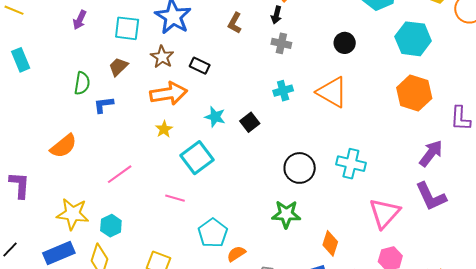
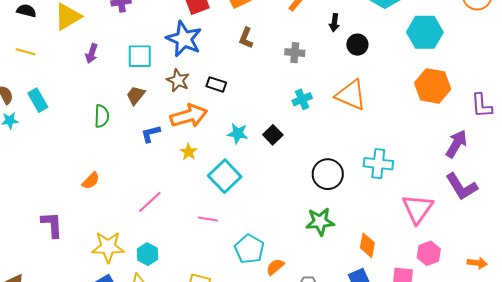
black arrow: (276, 15) -> (334, 23), moved
blue L-shape: (104, 105) -> (151, 134), moved
orange semicircle: (64, 146) -> (91, 181), size x0.7

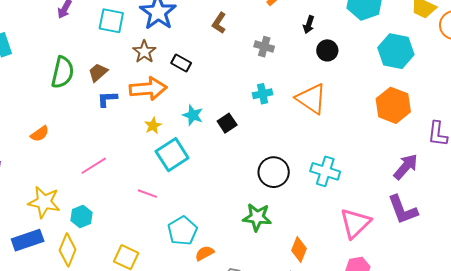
brown trapezoid: (136, 95) -> (98, 72), moved
green semicircle: (102, 116) -> (63, 72), size x1.4
yellow star: (188, 152) -> (153, 126), moved

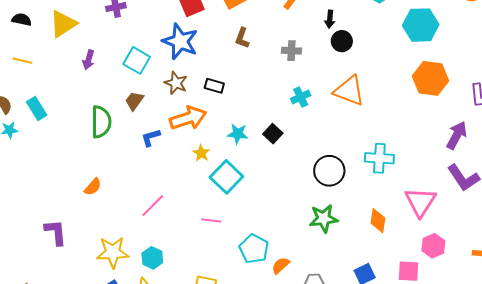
cyan square: (111, 21) -> (137, 60), turned 32
black circle: (327, 50) -> (342, 41), moved
brown trapezoid: (98, 72) -> (134, 101), moved
orange diamond: (299, 249) -> (378, 221), moved

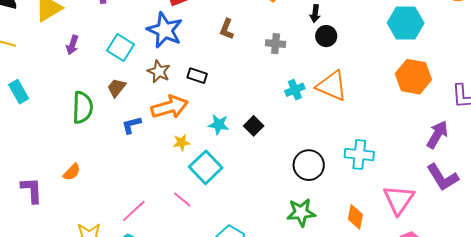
cyan cross: (301, 97) -> (295, 90), moved
yellow star: (201, 153) -> (181, 142), turned 30
pink line: (153, 206) -> (134, 211), moved
pink line: (211, 220) -> (182, 200), moved, turned 30
purple L-shape: (56, 232) -> (32, 190), moved

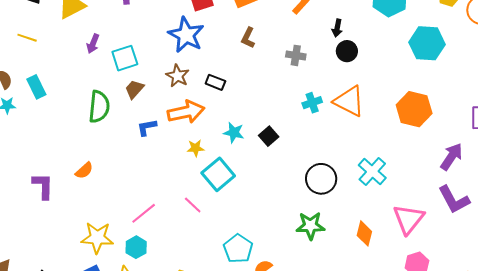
cyan square: (121, 47) -> (125, 58), moved, turned 36
orange hexagon: (413, 77) -> (414, 109), moved
cyan cross: (359, 155) -> (372, 172), turned 32

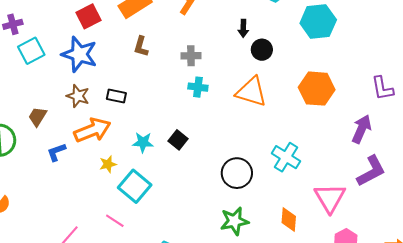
black arrow: (337, 28) -> (243, 28), moved
black circle: (347, 51) -> (262, 50), moved
cyan square: (125, 58) -> (31, 51), moved
cyan cross: (312, 103) -> (198, 87), moved, turned 36
purple L-shape: (454, 200) -> (371, 171), turned -80

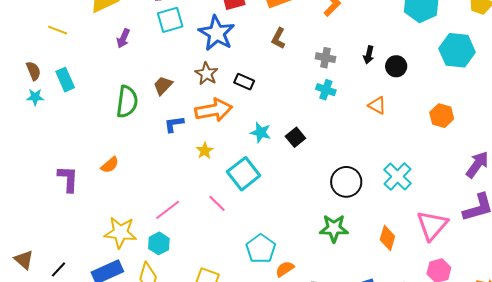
black arrow: (243, 28) -> (369, 55), moved
orange hexagon: (317, 89) -> (442, 116), size x0.7
orange triangle: (251, 92) -> (377, 105), size x0.6
yellow star: (108, 164) -> (205, 151), moved, turned -30

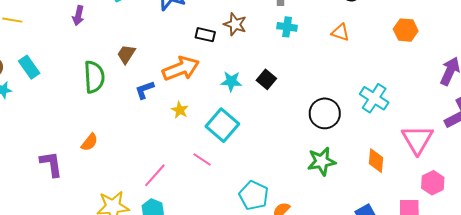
brown star: (207, 74) -> (235, 24), moved

